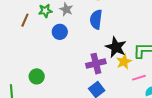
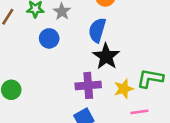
black star: (116, 47) -> (106, 56), moved

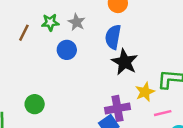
purple cross: (88, 85) -> (117, 108), moved

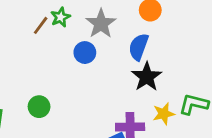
green star: (50, 22) -> (60, 17), moved, turned -30
gray star: (77, 22) -> (101, 24), size x1.5

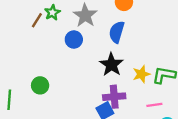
black star: (147, 77) -> (111, 65), moved
yellow star: (164, 114) -> (141, 74), moved

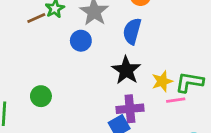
brown line: (37, 20) -> (36, 18), turned 35
pink line: (154, 105) -> (176, 100), moved

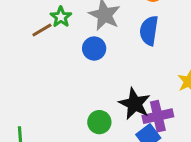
black star: (126, 70) -> (135, 104), moved
green circle: (41, 96) -> (99, 122), moved

